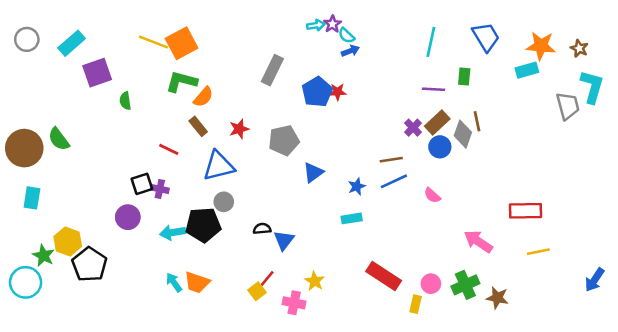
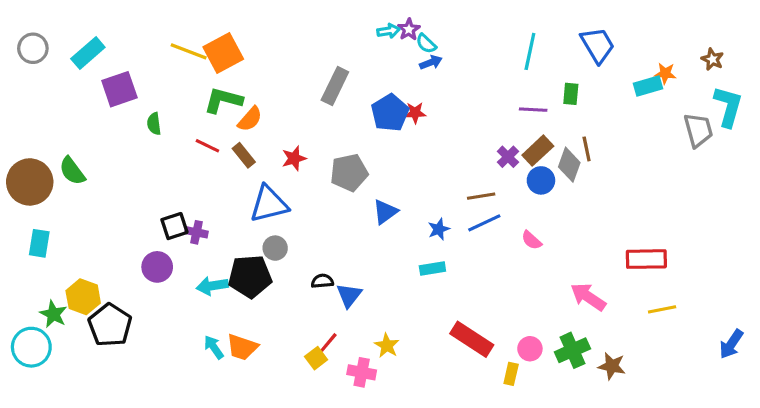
orange star: (541, 46) -> (665, 73), moved, size x0.6
red line: (169, 149) -> (207, 146), moved

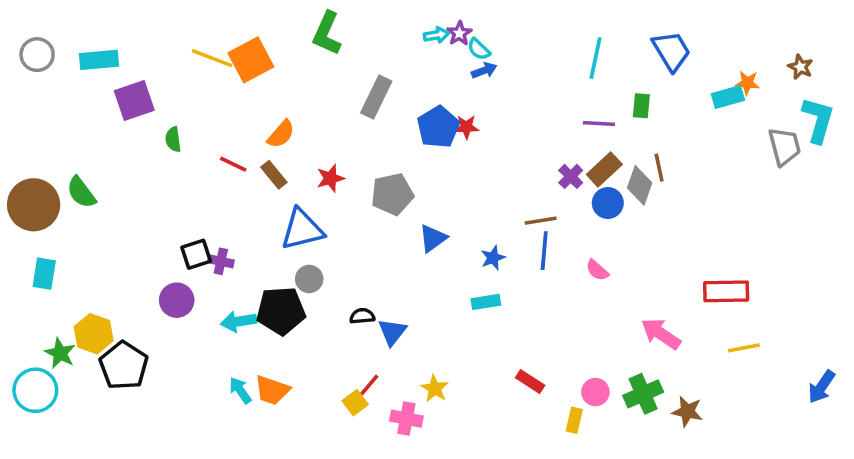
cyan rectangle: (88, 53) -> (99, 60), turned 36
green L-shape: (223, 100) -> (327, 33), moved, turned -81
blue line: (484, 223) -> (544, 251), turned -60
red rectangle: (472, 339) -> (530, 381), size x0.6

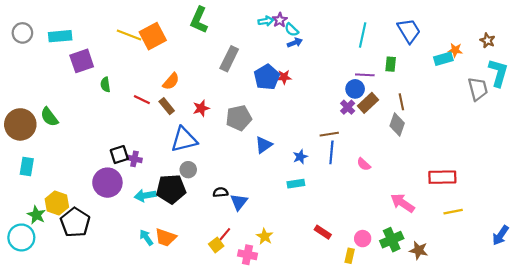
gray diamond: (640, 185) -> (397, 124), moved
blue circle: (608, 203) -> (355, 89), moved
purple circle: (177, 300) -> (107, 183), size x1.4

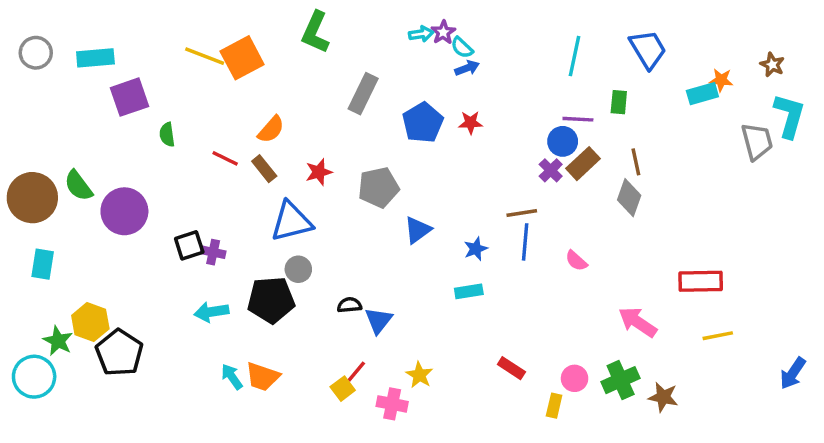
red star: (284, 77) -> (471, 123), moved
purple circle: (107, 183) -> (124, 211), moved
cyan arrow: (145, 195) -> (211, 312), moved

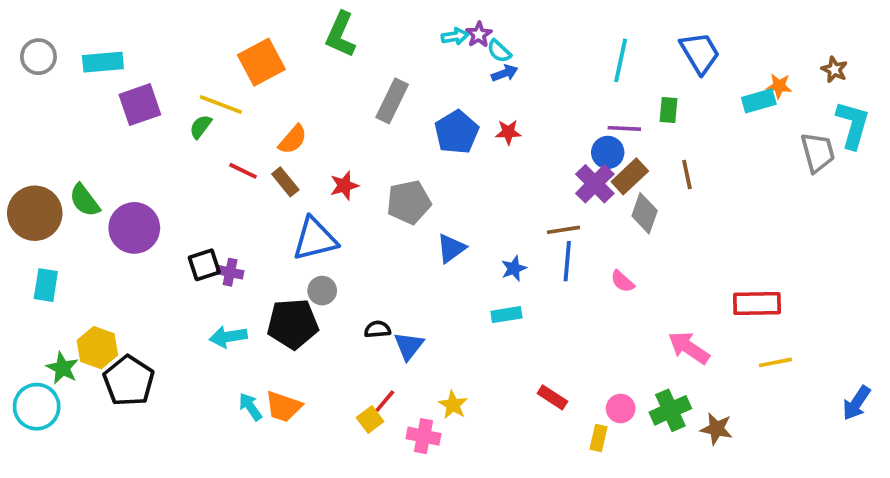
yellow line: (205, 56) -> (221, 105), moved
green semicircle: (167, 135) -> (201, 127), moved, turned 45
purple cross: (551, 170) -> (595, 184), size x1.5
gray diamond: (629, 198) -> (645, 213), moved

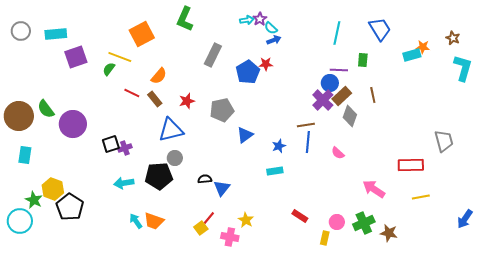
red star: (508, 132) -> (266, 64), moved
gray trapezoid: (818, 152) -> (444, 141), moved
purple cross: (230, 272) -> (125, 148), turned -32

